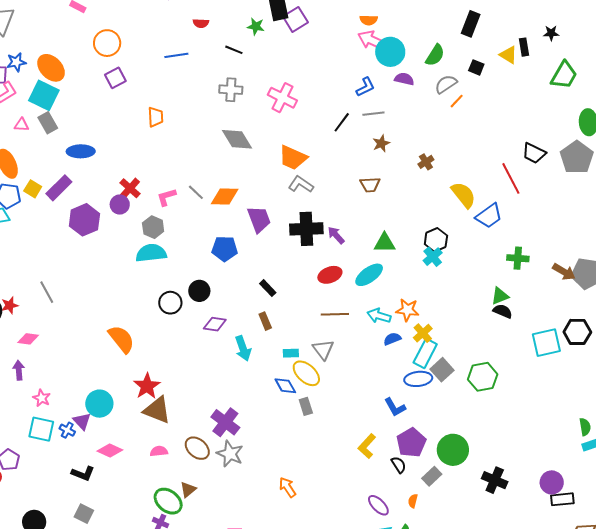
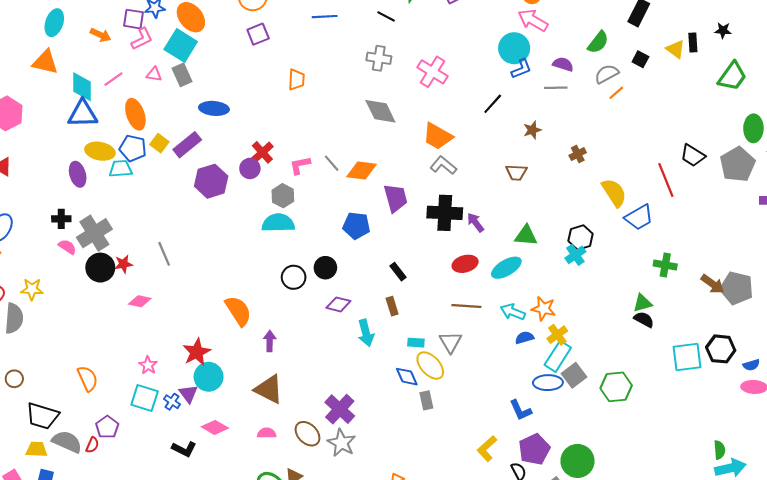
cyan circle: (390, 52) -> (514, 48), moved
gray line: (373, 114) -> (556, 88), moved
purple arrow: (19, 370) -> (270, 341), moved
red star: (147, 386) -> (197, 352), moved

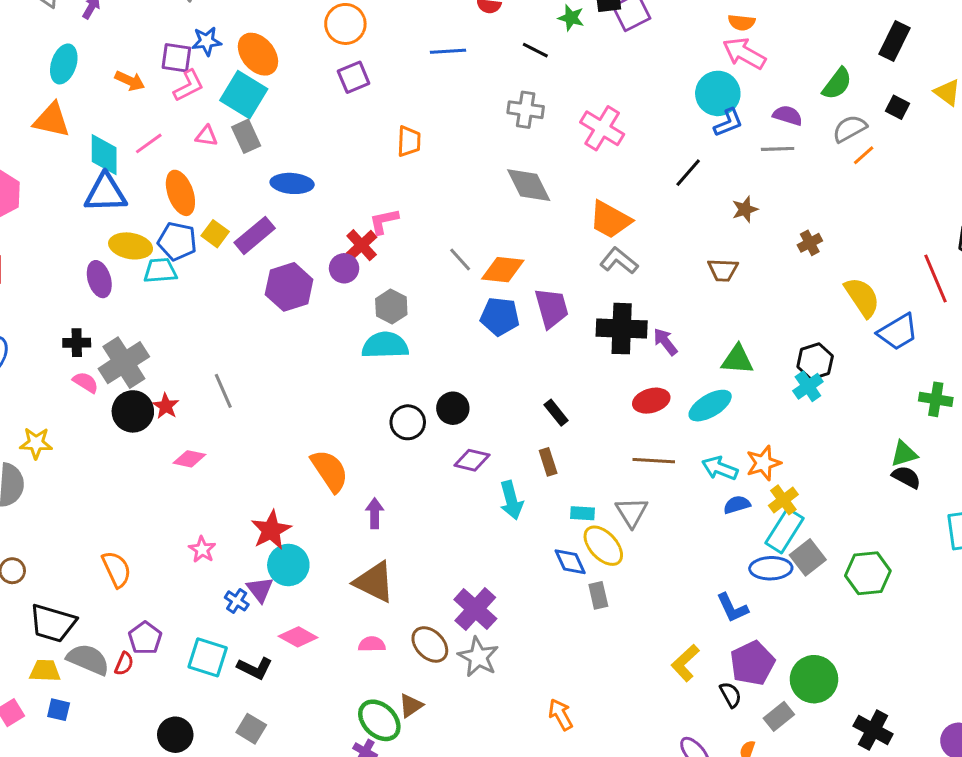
pink L-shape: (300, 165) -> (384, 221), moved
blue pentagon: (356, 226) -> (500, 316), moved
red star: (124, 264) -> (166, 406), turned -30
orange star: (543, 309) -> (763, 463), turned -30
cyan square: (145, 398) -> (208, 657), moved

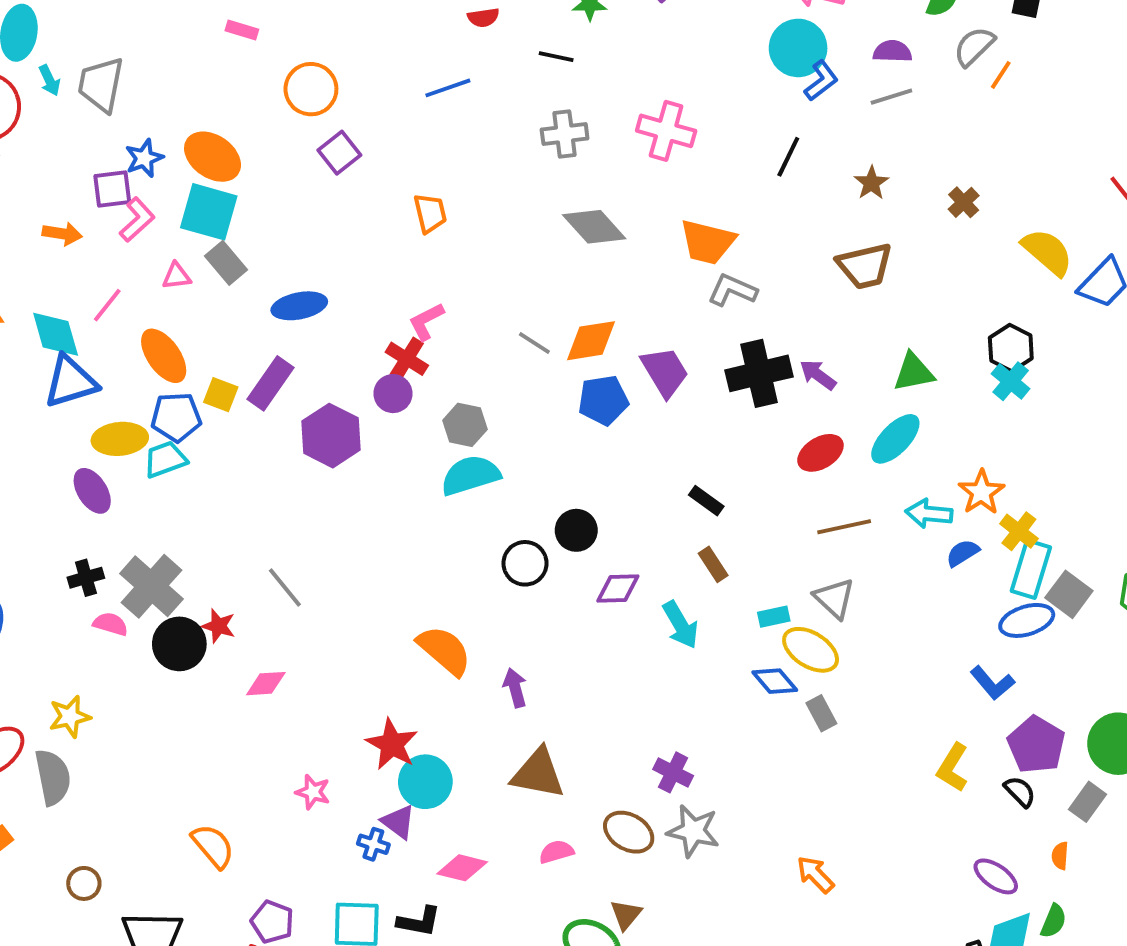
brown trapezoid: (723, 270) -> (865, 266), size x1.4
purple cross: (475, 609) -> (673, 772), size x0.7

